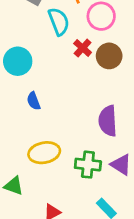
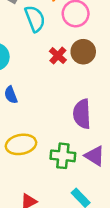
red cross: (83, 48) -> (58, 56), moved

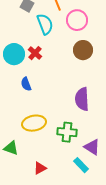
red cross: (58, 56) -> (35, 53), moved
purple triangle: (95, 156) -> (92, 147), moved

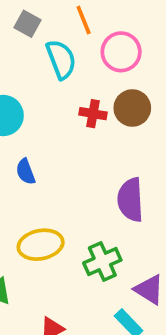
red cross: (35, 53) -> (93, 114), moved, turned -32
green cross: (67, 132) -> (102, 261), turned -30

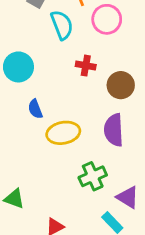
brown circle: (132, 108) -> (121, 85), moved
yellow ellipse: (41, 245) -> (63, 133), moved

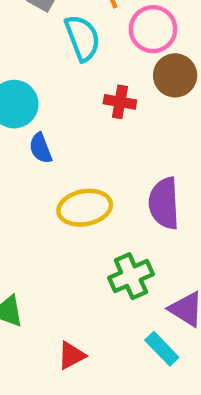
brown circle: (121, 85) -> (175, 75), moved
blue semicircle: (35, 109) -> (41, 148), moved

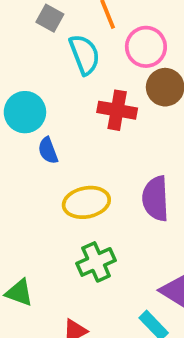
red cross: (120, 102) -> (117, 110), size x1.4
green cross: (131, 276) -> (96, 262), moved

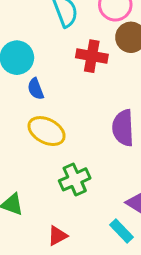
yellow ellipse: (86, 202) -> (47, 131), moved, turned 39

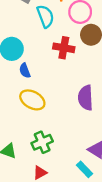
green cross: (75, 179) -> (42, 142), moved

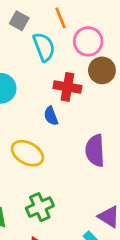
blue semicircle: (25, 71) -> (51, 116), moved

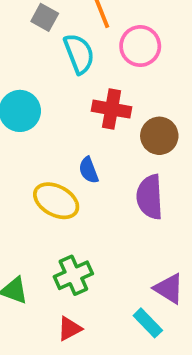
brown circle: (102, 70) -> (159, 136), moved
blue semicircle: (51, 116) -> (89, 170), moved

